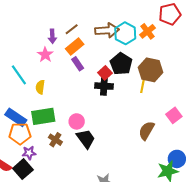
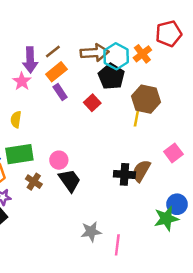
purple arrow: (52, 36) -> (30, 60), size x1.5
black pentagon: (121, 64) -> (111, 77), moved
black cross: (104, 86) -> (124, 174), moved

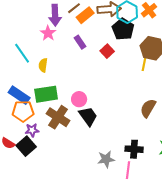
orange rectangle: (56, 72) -> (85, 15), moved
black cross: (124, 174) -> (134, 149), moved
brown cross: (34, 182) -> (58, 117), size x1.6

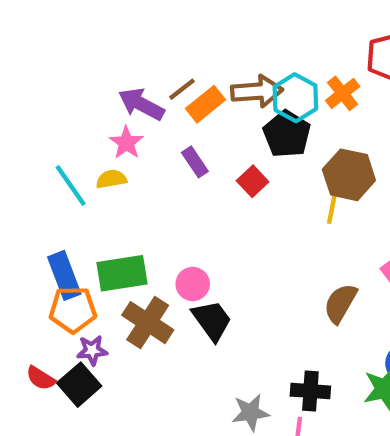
purple arrow: (55, 15) -> (141, 104), turned 120
yellow semicircle: (43, 65) -> (111, 179), moved, turned 72
blue rectangle: (19, 95) -> (64, 275), turned 35

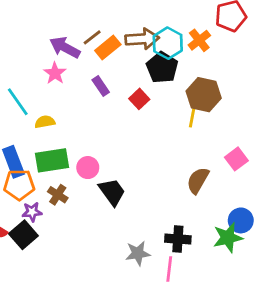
yellow semicircle: (111, 179) -> (45, 122), moved
pink circle: (193, 284) -> (88, 168), moved
brown cross: (148, 323) -> (58, 195), moved, size x0.6

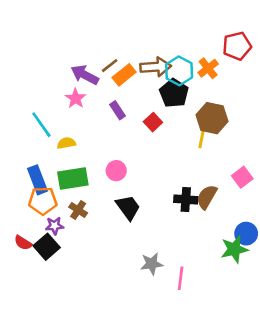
pink circle: (88, 168) -> (116, 171), moved
black cross: (178, 239) -> (186, 199), moved

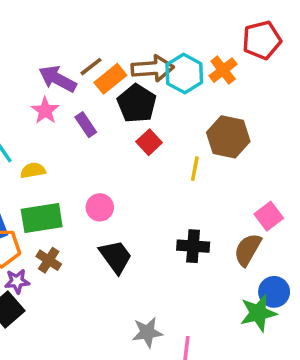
black pentagon: (174, 93) -> (137, 104), moved
purple rectangle: (118, 110) -> (86, 125), moved
yellow line: (202, 139) -> (195, 169), moved
brown semicircle: (207, 197) -> (248, 250), moved

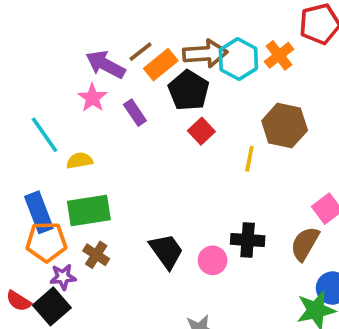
pink circle: (100, 207) -> (213, 260), moved

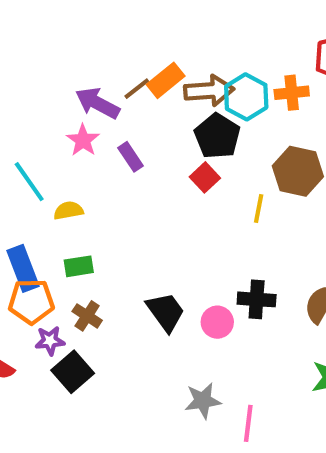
orange cross: (279, 55) -> (292, 93), turned 32
orange rectangle: (161, 65) -> (166, 80), moved
black pentagon: (189, 90) -> (217, 136), moved
green rectangle: (89, 210) -> (79, 266), size x0.6
black square: (52, 306) -> (73, 372), moved

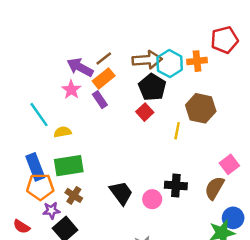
orange rectangle: (166, 80) -> (104, 78), moved
green rectangle: (79, 266) -> (69, 166), size x1.6

